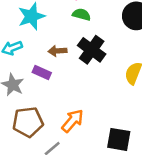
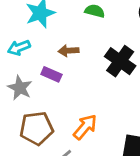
black cross: (92, 50) -> (120, 61), moved

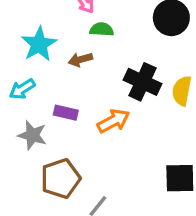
brown arrow: (69, 51) -> (80, 60), moved
orange arrow: (85, 127) -> (113, 121), moved, turned 32

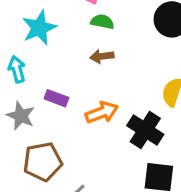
brown arrow: (80, 60) -> (102, 56), moved
black cross: (142, 82) -> (145, 130), moved
cyan arrow: (22, 89) -> (17, 69), turned 100

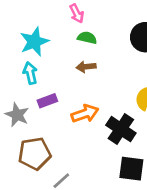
cyan arrow: (17, 69) -> (30, 73), moved
purple rectangle: (56, 98) -> (47, 101), turned -42

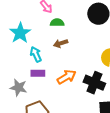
cyan arrow: (30, 73) -> (36, 54), moved
purple rectangle: (47, 101) -> (38, 73), turned 32

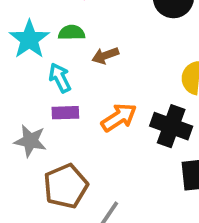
green semicircle: (57, 23) -> (72, 33), moved

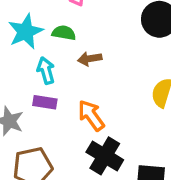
orange arrow: (119, 117) -> (91, 115), turned -104
black cross: (171, 126) -> (105, 156), moved

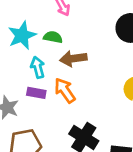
brown arrow: (90, 59) -> (73, 59), size x1.4
orange arrow: (91, 115) -> (65, 90), moved

